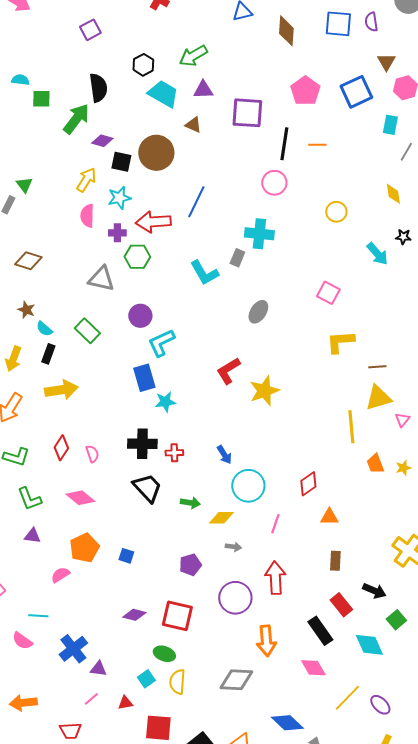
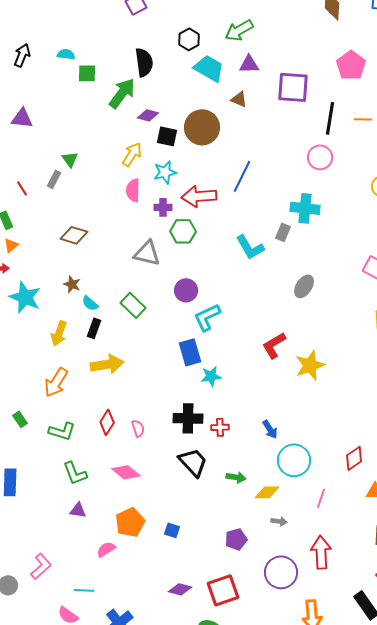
red square: (177, 616) -> (223, 590), turned -32

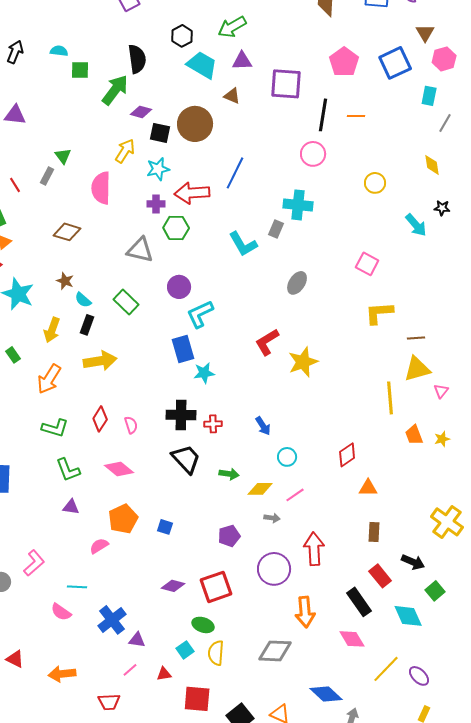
pink semicircle: (133, 190) -> (101, 188), moved, size x1.4
green rectangle: (20, 419) -> (13, 355), moved
cyan circle: (294, 460) -> (287, 457), size x0.6
pink line: (321, 498) -> (295, 495), moved, turned 36

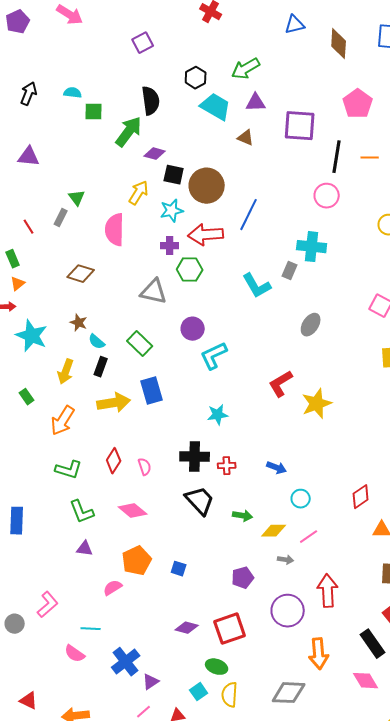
brown circle: (195, 124) -> (207, 186), moved
blue rectangle: (183, 349) -> (152, 391), moved
blue arrow: (263, 426) -> (277, 468), turned -36
purple triangle: (137, 640) -> (151, 682), turned -42

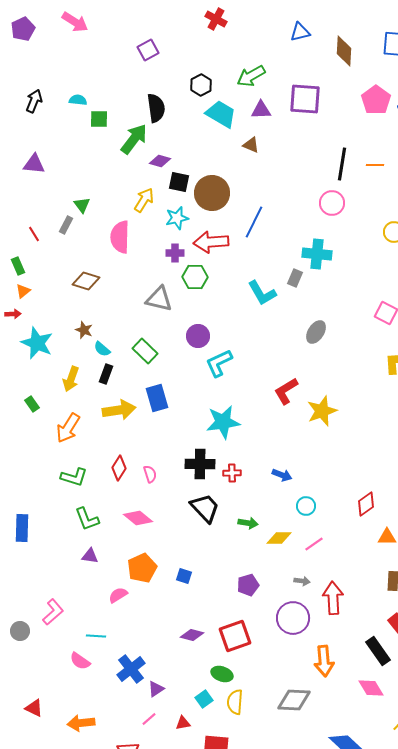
pink pentagon: (358, 104) -> (376, 100), moved
purple square: (300, 126) -> (305, 99), moved
cyan star: (218, 415) -> (223, 422), size x1.6
gray arrow: (286, 560) -> (302, 581), moved

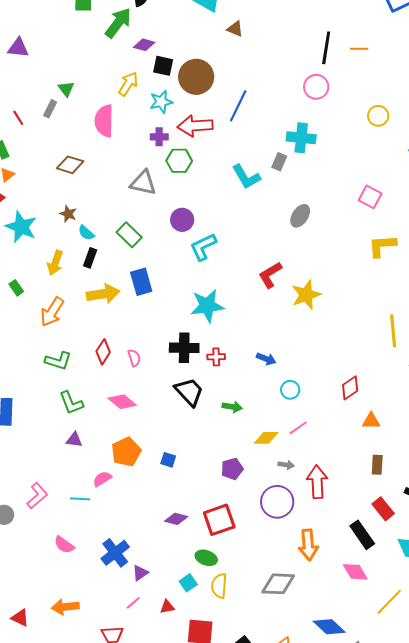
yellow diamond: (279, 538) -> (266, 438), moved
cyan line: (96, 636) -> (80, 499), moved
red triangle: (34, 708) -> (20, 618), moved

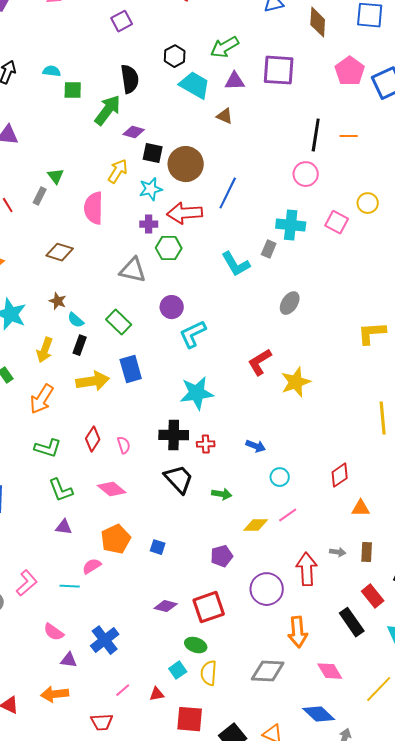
pink square: (370, 197) -> (337, 222), moved
gray arrow: (286, 465) -> (338, 552), moved
pink diamond: (355, 572) -> (330, 671), moved
purple triangle: (140, 573) -> (69, 660), moved, turned 42

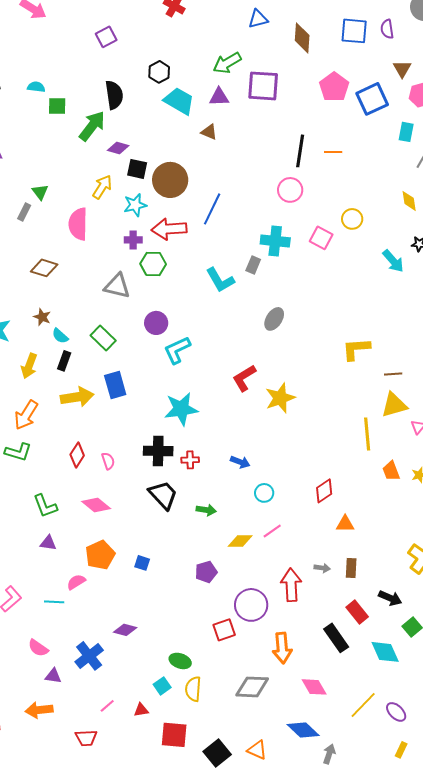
green arrow: (225, 47) -> (227, 63), moved
green L-shape: (48, 448) -> (18, 452), moved
purple diamond: (166, 606) -> (125, 630), moved
red square: (209, 607) -> (224, 630), moved, size x0.7

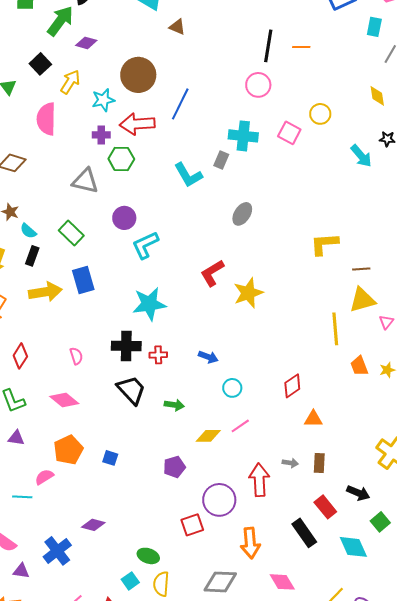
black square: (137, 169) -> (40, 64), moved, turned 35
red diamond: (77, 455) -> (20, 356), moved

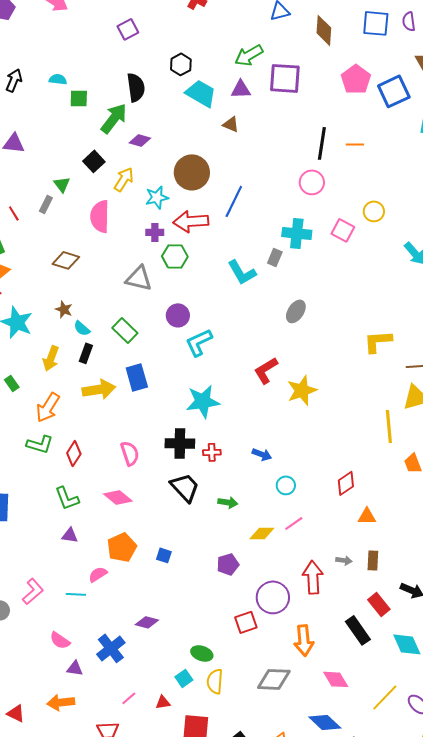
pink semicircle: (76, 356) -> (130, 453), size x1.4

